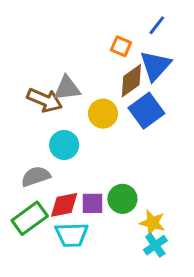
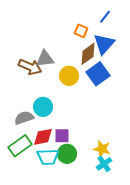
cyan circle: (64, 145) -> (43, 107), moved
green circle: (122, 199) -> (67, 154), moved

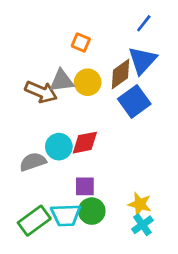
orange square: (81, 31) -> (81, 42), moved
yellow circle: (69, 76) -> (88, 82), moved
red diamond: (43, 137) -> (85, 143), moved
green rectangle: (20, 146) -> (34, 221), moved

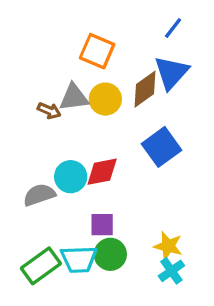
orange square: (81, 42) -> (97, 51), size x1.5
brown arrow: (41, 92) -> (49, 111), size x0.6
blue square: (134, 101) -> (162, 147), moved

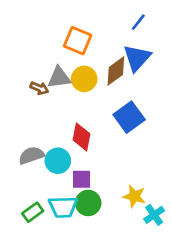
red diamond: (102, 172) -> (82, 137), turned -68
cyan circle: (71, 177) -> (58, 161), moved
green rectangle: (41, 266) -> (33, 212), size x0.7
cyan cross: (171, 271) -> (154, 215), moved

